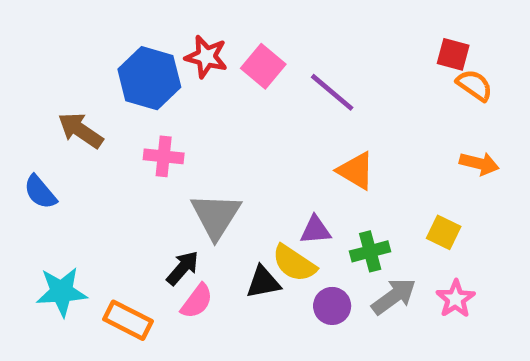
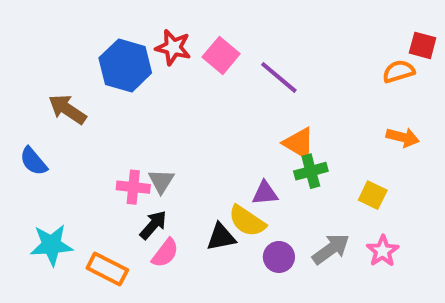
red square: (453, 54) -> (423, 45), moved
orange semicircle: (475, 85) -> (399, 71), turned -52
pink cross: (164, 156) -> (133, 187), moved
gray triangle: (216, 216) -> (161, 181), moved, size x0.6
green cross: (370, 251) -> (311, 171), moved

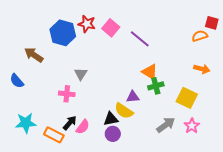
gray triangle: (161, 181) -> (81, 74), moved
yellow square: (373, 195) -> (187, 98), size x1.5
black arrow: (153, 225) -> (70, 123), moved
purple circle: (279, 257) -> (113, 134), moved

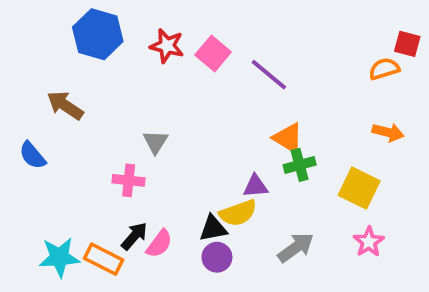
blue hexagon: (63, 33) -> (98, 34), moved
yellow semicircle: (124, 111) -> (238, 213), turned -54
cyan star: (26, 123) -> (59, 257), moved
gray arrow: (166, 125) -> (296, 248), moved

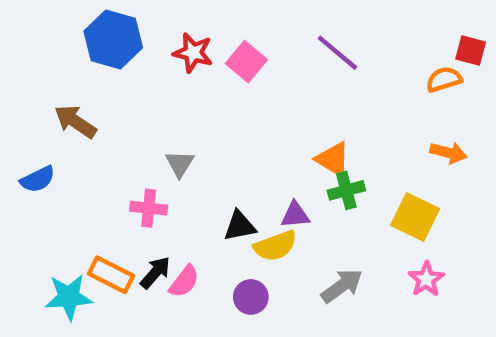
purple line: (269, 75) -> (337, 53), moved
blue semicircle: (32, 155) -> (38, 179), turned -76
black triangle: (213, 228) -> (240, 226), moved
orange rectangle: (104, 259) -> (111, 275), moved

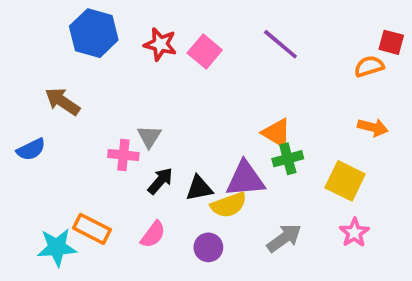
pink cross: (149, 208) -> (123, 155), moved
purple triangle: (295, 215) -> (245, 179), size x1.6
black arrow: (155, 273) -> (160, 181), moved

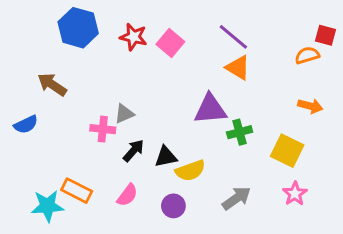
orange triangle: (277, 133) -> (238, 68), moved
gray triangle: (149, 137) -> (124, 114), turned 35
purple triangle: (245, 179) -> (210, 109), moved

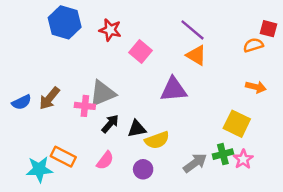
pink square: (170, 43) -> (141, 51), moved
brown arrow: (52, 85) -> (49, 98), moved, turned -85
gray triangle: (124, 114) -> (103, 93), size x1.6
green cross: (240, 132) -> (223, 154), moved

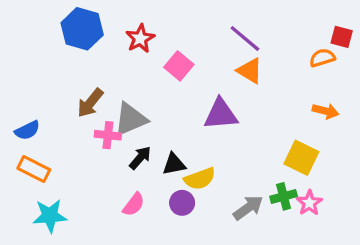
red star: (110, 30) -> (140, 38), turned 30
brown arrow: (49, 98) -> (90, 103), moved
orange rectangle: (63, 157) -> (34, 169), moved
purple circle: (143, 169) -> (182, 203), moved

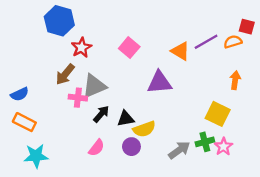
red star: (140, 38) -> (81, 48), moved
purple line: (245, 38) -> (206, 42), moved, turned -70
orange arrow: (325, 111) -> (235, 80), turned -96

